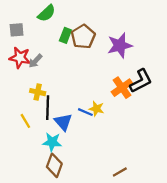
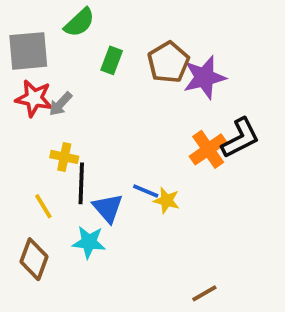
gray square: (17, 30) -> (28, 51), size x1.6
brown pentagon: (83, 37) -> (168, 62), moved
yellow star: (96, 109) -> (167, 201), moved
brown diamond: (54, 165) -> (34, 259), moved

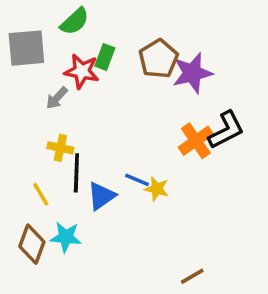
red star: (34, 98) -> (82, 71), moved
blue triangle: (108, 208) -> (101, 196), turned 36
cyan star: (89, 242) -> (66, 237), moved

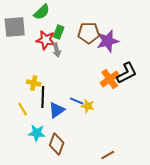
brown pentagon: (158, 59) -> (89, 33), turned 30
gray arrow: (57, 98) -> (57, 50), moved, turned -56
brown diamond: (32, 244) -> (57, 144), moved

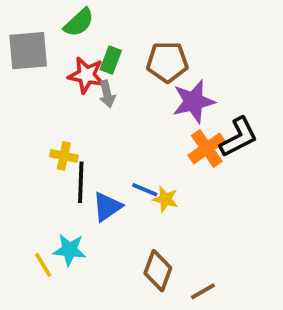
purple star: (108, 41) -> (194, 101), moved
yellow line: (23, 109) -> (43, 265), moved
brown diamond: (57, 144) -> (158, 271), moved

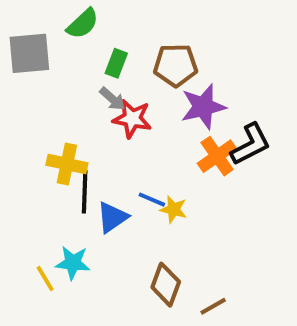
red star: (86, 75) -> (132, 119), moved
gray arrow: (107, 94) -> (112, 99), turned -36
yellow cross: (64, 156) -> (67, 164), size x1.4

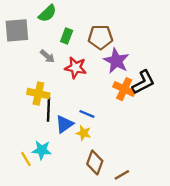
gray arrow: (112, 99) -> (47, 56), moved
purple star: (203, 107) -> (116, 61), turned -30
orange cross: (217, 156) -> (124, 89), turned -30
yellow star: (174, 209) -> (84, 133), moved

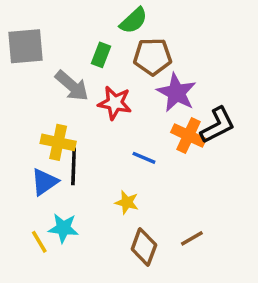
green semicircle: (47, 13) -> (134, 21), moved
gray arrow: (47, 56) -> (72, 86), size x1.5
blue line: (87, 114) -> (144, 158), moved
blue triangle: (64, 124) -> (44, 182), moved
brown line: (122, 175) -> (192, 238), moved

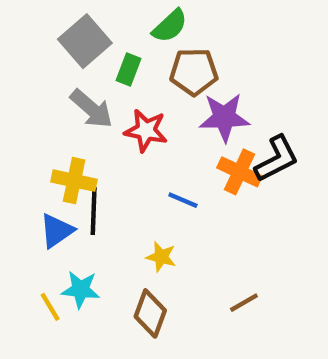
gray square: (26, 46) -> (85, 41), moved, turned -36
purple star: (176, 93) -> (224, 117), turned -30
brown diamond: (144, 247) -> (150, 313), moved

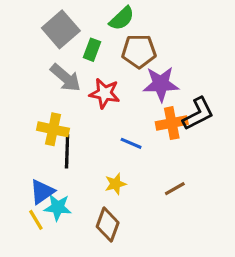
orange cross: (240, 172) -> (172, 123), turned -36
blue triangle: (57, 231) -> (42, 192), moved
yellow star: (161, 257) -> (115, 184), turned -30
brown line: (244, 303) -> (175, 189), moved

